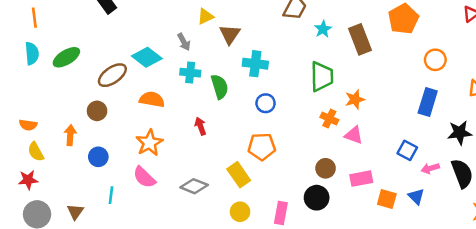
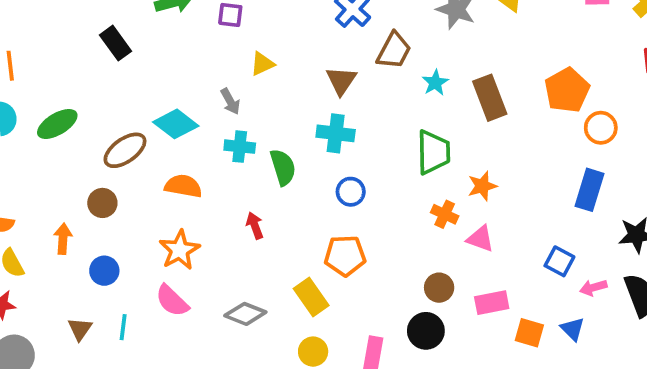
orange pentagon: (403, 19) -> (567, 90), moved
brown triangle: (230, 34) -> (341, 81), moved
brown triangle: (75, 212) -> (80, 329), moved

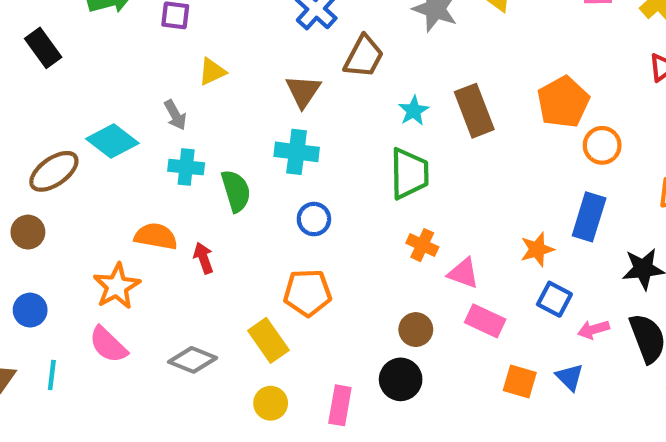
cyan star: (435, 83) -> (414, 111), moved
orange semicircle: (183, 186) -> (156, 236), moved
orange star: (482, 186) -> (537, 249), moved
pink rectangle: (492, 303) -> (485, 321), moved, turned 36

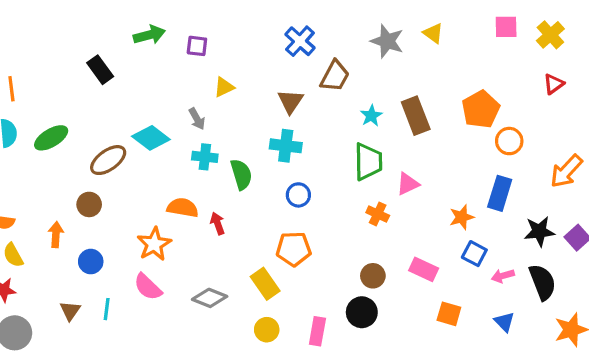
pink triangle: (463, 273) -> (408, 184), moved, turned -45
blue triangle: (570, 377) -> (504, 322), moved

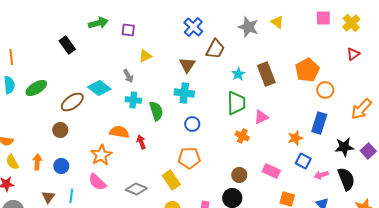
orange arrow: (56, 235) -> (37, 162), moved

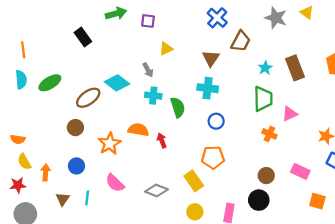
orange star: (101, 155) -> (110, 144), moved
orange arrow: (37, 162) -> (46, 172), moved

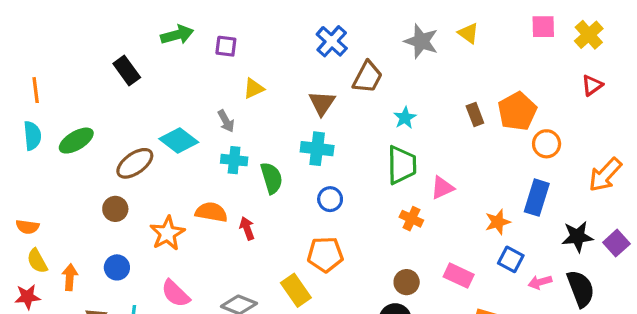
brown rectangle: (295, 68) -> (475, 115), moved, size x0.6

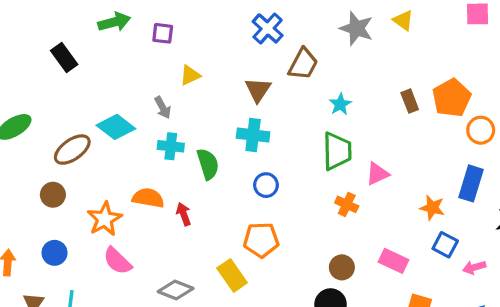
orange star: (498, 222) -> (432, 208), turned 30
pink semicircle: (176, 294) -> (117, 261), moved

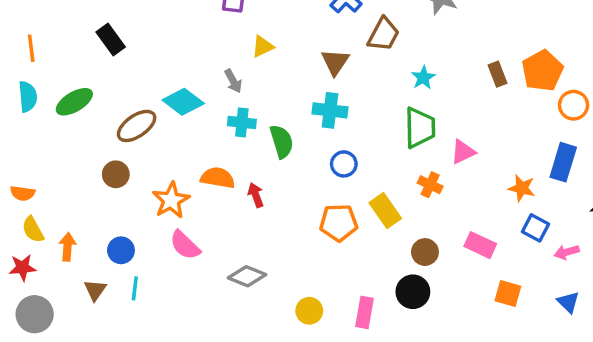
black rectangle: (64, 58) -> (111, 40), moved
blue circle: (55, 253) -> (121, 250), moved
yellow rectangle: (232, 275) -> (385, 211), moved

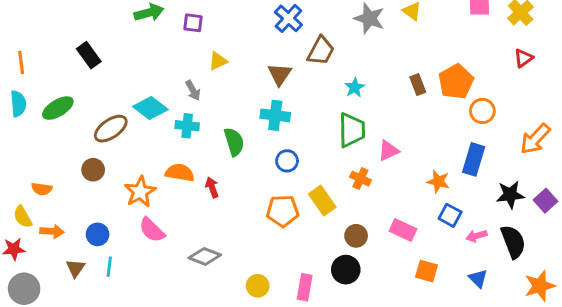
cyan cross: (242, 122) -> (187, 126), moved
orange semicircle: (23, 193) -> (42, 189), moved
orange arrow: (67, 247) -> (52, 231), turned 90

